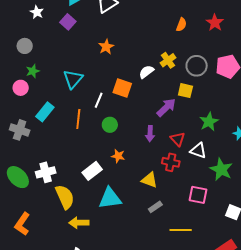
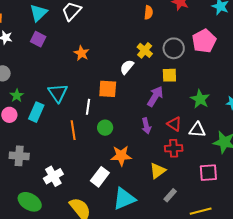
cyan rectangle: (45, 112) -> (36, 112), moved
orange star: (118, 156) -> (121, 156), size x1.5
white cross: (46, 172) -> (53, 176), moved
yellow triangle: (149, 180) -> (158, 171), turned -42

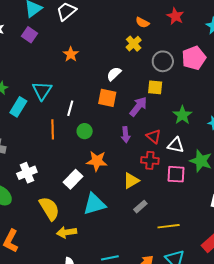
orange semicircle: (148, 12) -> (142, 23), turned 104
yellow cross: (145, 50) -> (134, 44), moved
orange square: (108, 89) -> (107, 98), moved
pink square: (208, 173) -> (176, 174), moved

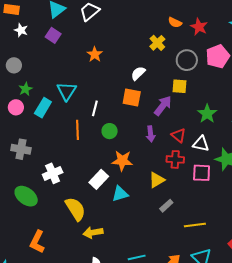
red star: (175, 16) -> (199, 27), moved
orange semicircle: (142, 23) -> (175, 22), moved
cyan triangle: (94, 204) -> (120, 194), moved, size x0.7

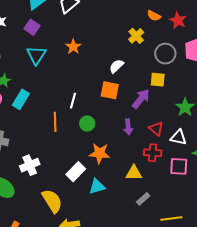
cyan triangle: (67, 91) -> (36, 55), moved
yellow triangle: (157, 180) -> (134, 173), turned 30

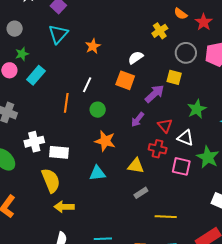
orange star: (73, 47) -> (93, 46), moved
purple arrow: (128, 127) -> (138, 120), turned 35
white rectangle: (76, 172) -> (59, 152), moved, turned 42

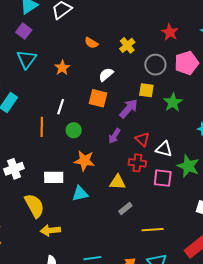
orange semicircle: (181, 14) -> (91, 43), moved
green star: (197, 109) -> (173, 102), moved
white rectangle: (59, 152) -> (54, 177), moved

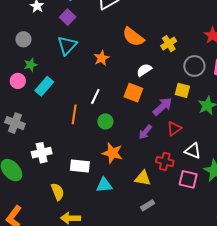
orange semicircle: (91, 43) -> (133, 37), size x1.6
red triangle: (142, 139) -> (174, 129), moved, turned 35
yellow semicircle: (34, 206) -> (58, 192), size x0.7

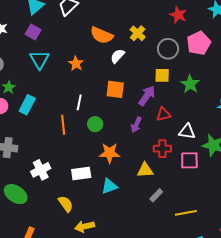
white semicircle: (144, 70) -> (117, 56), moved
red triangle: (174, 129) -> (163, 114), turned 35

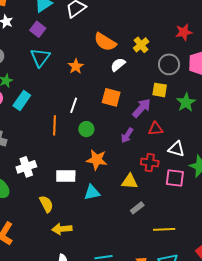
red star: (178, 15) -> (184, 32), turned 30

